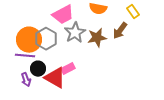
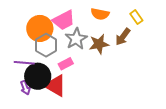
orange circle: (29, 40) -> (40, 28), moved
black circle: (38, 69) -> (38, 76), size x1.6
pink rectangle: (68, 69) -> (66, 64), moved

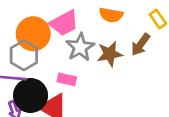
gray hexagon: (46, 45) -> (24, 55), moved
pink rectangle: (66, 64) -> (67, 79), turned 40

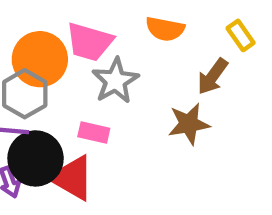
pink trapezoid: (64, 23) -> (89, 42), turned 44
brown star: (110, 54) -> (189, 124), moved

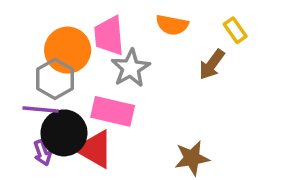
pink trapezoid: (89, 42) -> (109, 36), turned 69
brown star: (189, 124) -> (192, 158), moved
pink rectangle: (94, 133) -> (113, 111), size x1.6

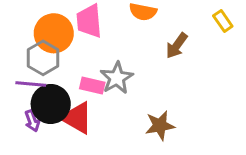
yellow rectangle: (235, 30) -> (223, 21), moved
gray star: (131, 68) -> (117, 78), moved
pink rectangle: (113, 111) -> (92, 86), size x0.7

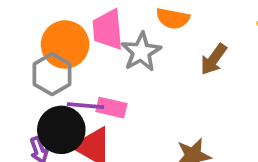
gray star: (117, 78) -> (141, 52), moved
purple line: (31, 84) -> (85, 106), moved

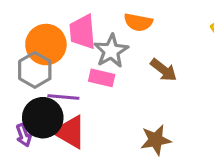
brown arrow: (214, 59) -> (164, 70), moved, turned -88
pink rectangle: (111, 108) -> (102, 78), moved

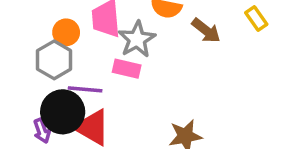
orange circle: (46, 45) -> (66, 32), size x0.6
brown arrow: (164, 70) -> (206, 31), moved

